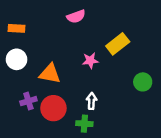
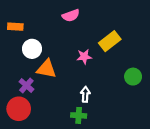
white circle: (17, 59) -> (32, 49), moved
purple cross: (28, 101) -> (26, 85), moved, turned -32
red circle: (53, 108) -> (19, 109), moved

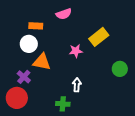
orange rectangle: (15, 27) -> (36, 26), moved
green cross: (79, 115) -> (63, 104), moved

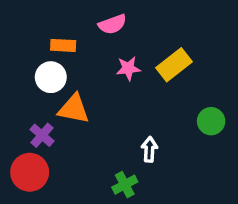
pink star: (76, 51) -> (128, 68), moved
white arrow: (77, 85) -> (149, 149), moved
green cross: (63, 104) -> (125, 185), moved, turned -32

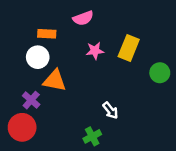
yellow rectangle: (174, 65) -> (129, 48), turned -30
green circle: (211, 121) -> (160, 73), moved
white arrow: (149, 149) -> (110, 110), turned 138

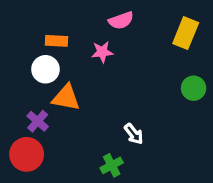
pink semicircle: (83, 18) -> (121, 20), moved
yellow rectangle: (129, 48) -> (186, 33), moved
pink star: (95, 51) -> (102, 52), moved

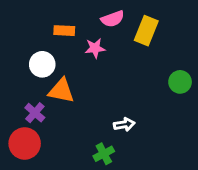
yellow rectangle: (186, 33) -> (146, 31), moved
orange rectangle: (57, 41) -> (64, 31), moved
white arrow: (134, 134) -> (124, 124), turned -60

